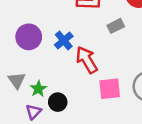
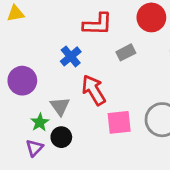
purple circle: (29, 37) -> (22, 81), moved
blue cross: (64, 40) -> (71, 56), moved
gray triangle: (17, 80) -> (60, 106), moved

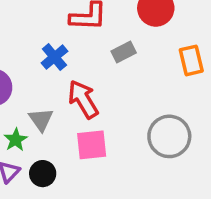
pink square: (119, 122) -> (92, 145), moved
black circle: (61, 137) -> (43, 174), moved

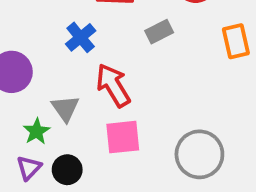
gray circle: (169, 136) -> (199, 154), moved

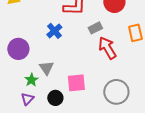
red arrow: (113, 85) -> (107, 48), moved
black circle: (67, 170) -> (55, 98), moved

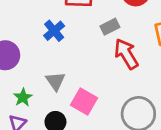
gray triangle: (46, 68) -> (55, 81), moved
pink square: (76, 83) -> (84, 101), turned 36

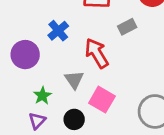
blue cross: (54, 31) -> (58, 31), moved
red arrow: (126, 54) -> (97, 53), moved

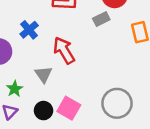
gray rectangle: (127, 27) -> (101, 19), moved
pink square: (102, 100) -> (69, 108), moved

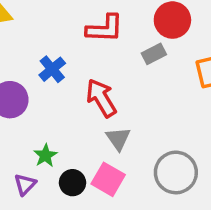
gray triangle: (44, 74) -> (118, 139), moved
green star: (15, 89) -> (45, 156), moved

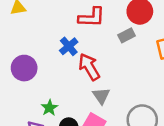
blue cross: (52, 69) -> (69, 46), moved

